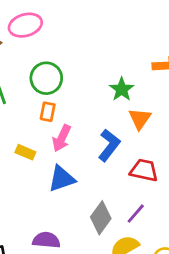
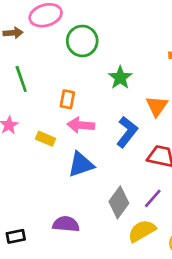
green circle: (46, 78) -> (82, 41), moved
green star: (122, 89) -> (120, 78), moved
pink arrow: (62, 138) -> (81, 125), turned 70

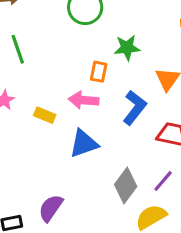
green star: (120, 78) -> (127, 48), turned 30
orange rectangle: (67, 99) -> (99, 72), moved
purple semicircle: (66, 224) -> (51, 208), moved, turned -60

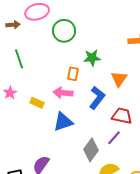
purple line: (163, 181) -> (114, 138), moved

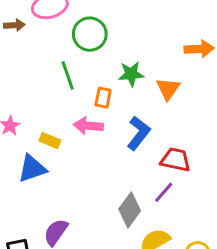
green line: (19, 59) -> (68, 75), moved
orange triangle: (119, 79) -> (168, 89), moved
blue triangle: (63, 122) -> (32, 169), moved

